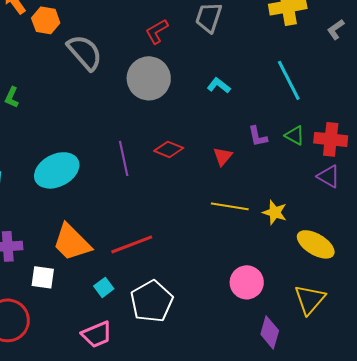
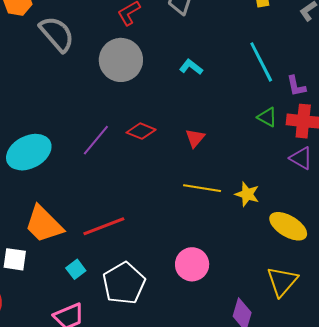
purple L-shape: (258, 136) -> (296, 86), moved
purple line: (124, 158) -> (96, 140), turned 52
pink circle: (247, 282) -> (192, 264), moved

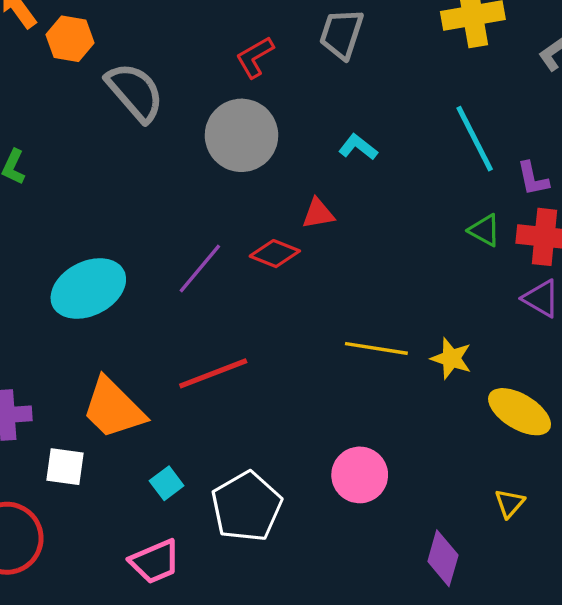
red triangle: (195, 138) -> (318, 214), moved, turned 40
red line: (104, 226) -> (213, 373), moved
yellow triangle: (282, 281) -> (510, 503), size x0.6

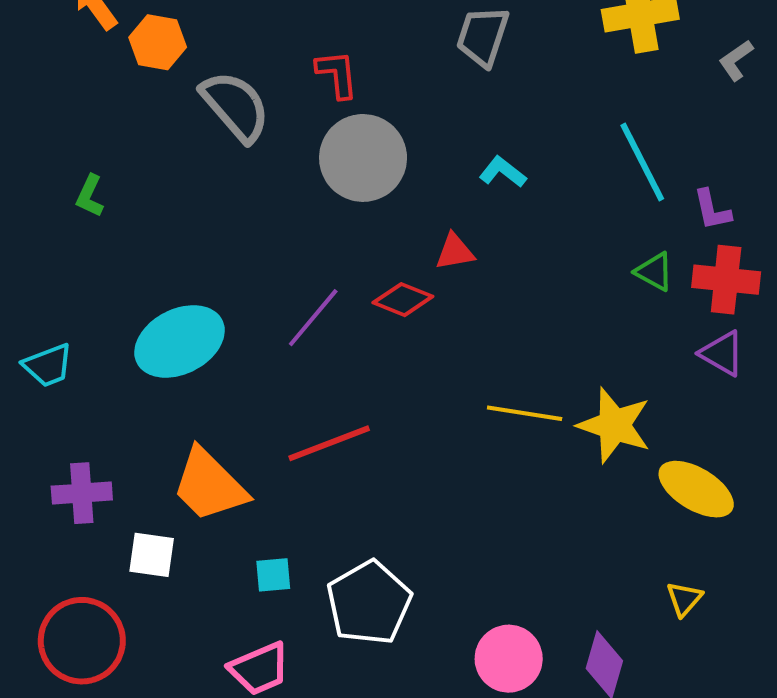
red L-shape: (255, 57) -> (337, 74), moved, turned 114
yellow star: (451, 358) -> (614, 425), size x1.5
pink circle: (360, 475) -> (509, 659), moved
cyan square: (167, 483) -> (273, 575), turned 32

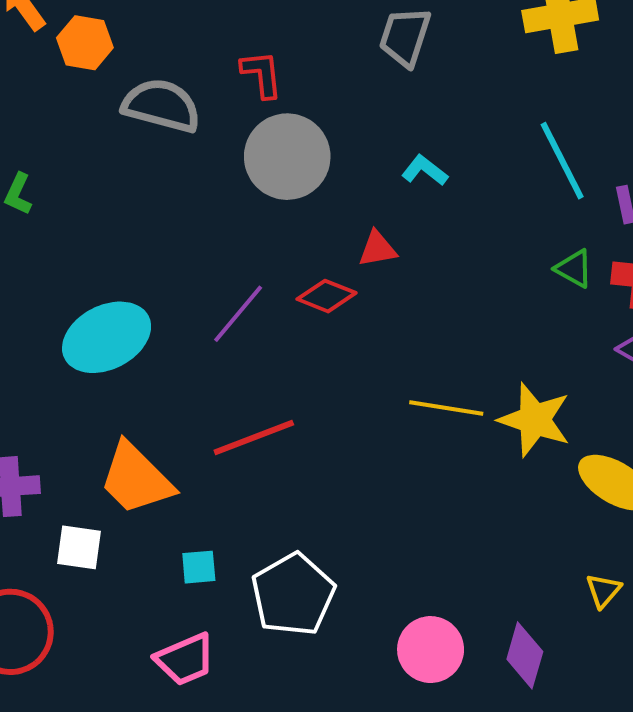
gray semicircle: (235, 106) -> (162, 106), turned -34

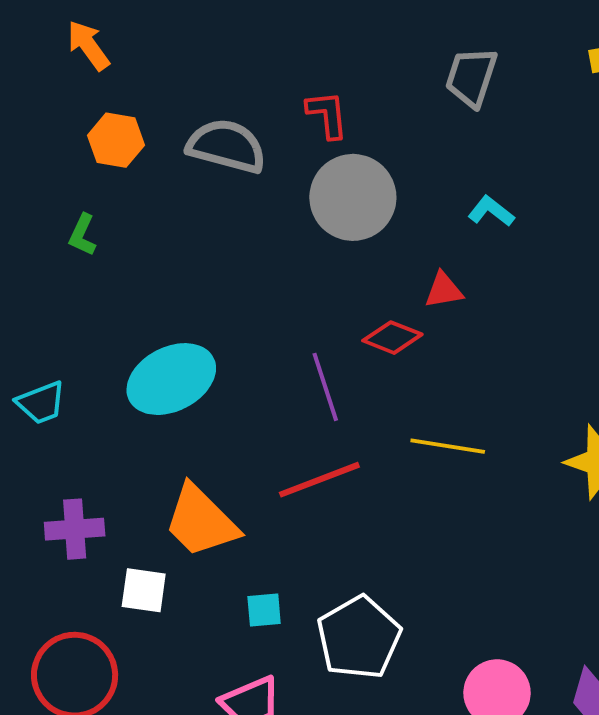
orange hexagon: (85, 43) -> (116, 140), moved
purple line: (238, 314) -> (325, 387), moved, turned -58
yellow line: (446, 408) -> (448, 446), moved

